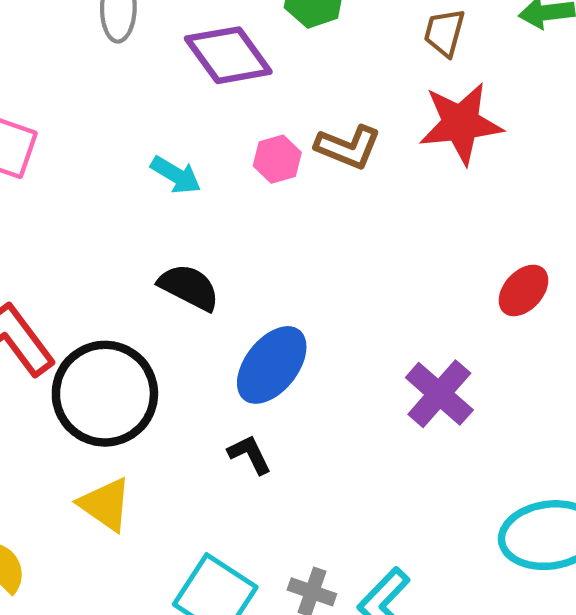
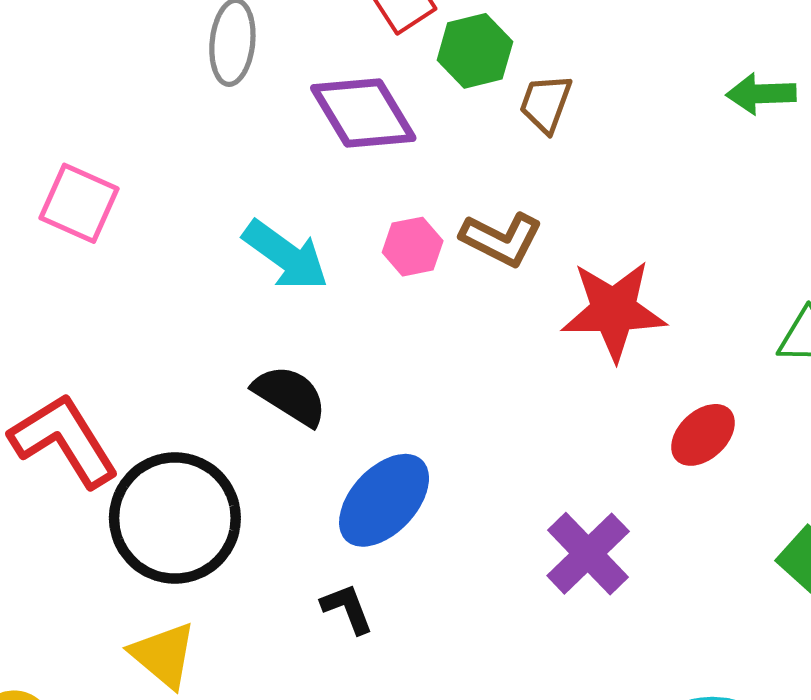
brown trapezoid: (444, 33) -> (546, 103), moved
red star: (461, 123) -> (614, 310), moved
cyan arrow: (176, 175) -> (286, 255), size x1.4

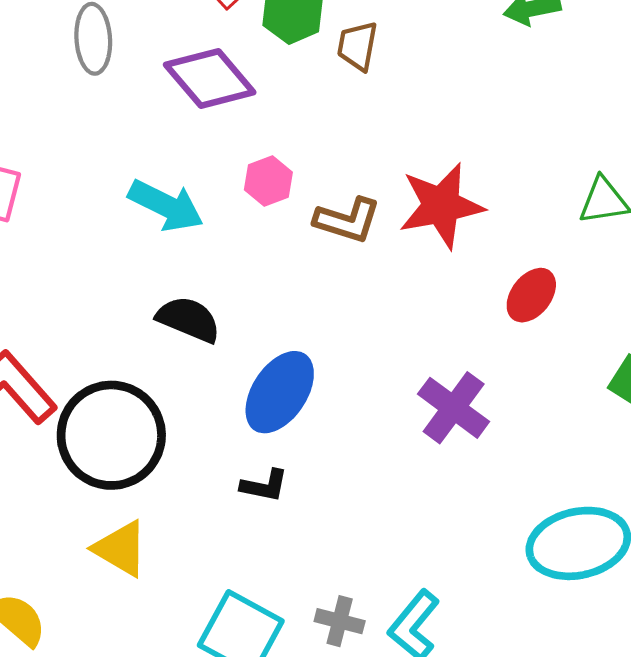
brown L-shape: (501, 239) -> (347, 220), moved
black L-shape: (347, 609) -> (264, 486), turned 132

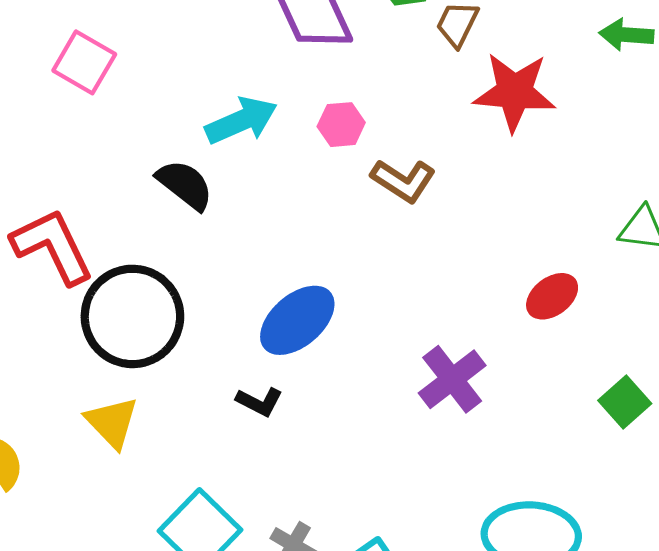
cyan arrow: (166, 206) -> (241, 121), turned -66
red star: (441, 206) -> (514, 92), moved
black semicircle: (189, 319) -> (185, 185), moved

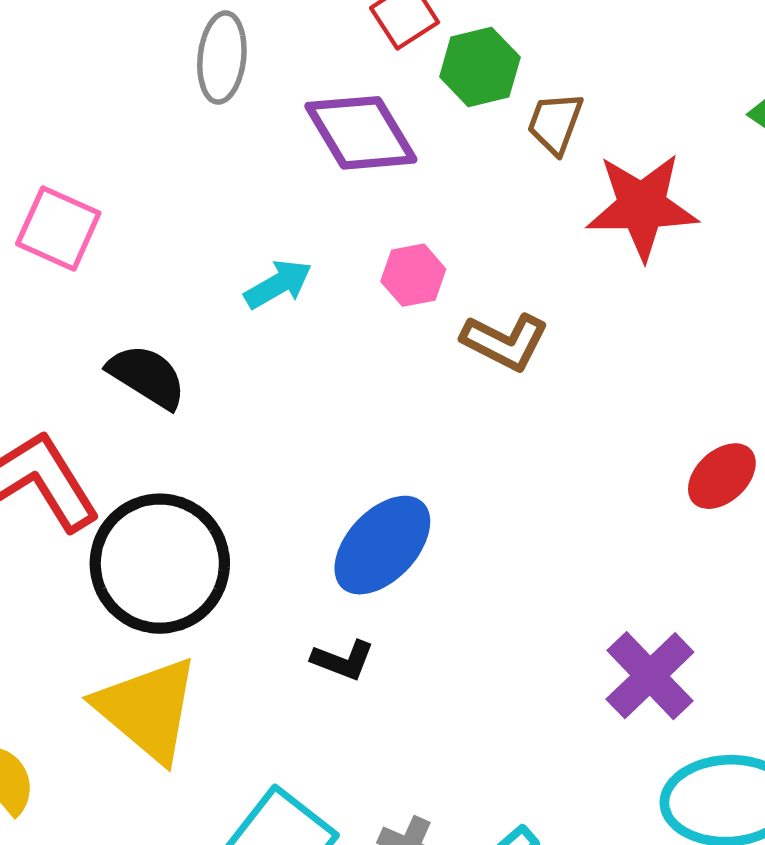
cyan arrow: (241, 121) -> (278, 284), size x0.7
black semicircle: (185, 185) -> (147, 376), moved
purple cross: (452, 379) -> (650, 676), moved
yellow triangle: (112, 422) -> (147, 709), size x1.5

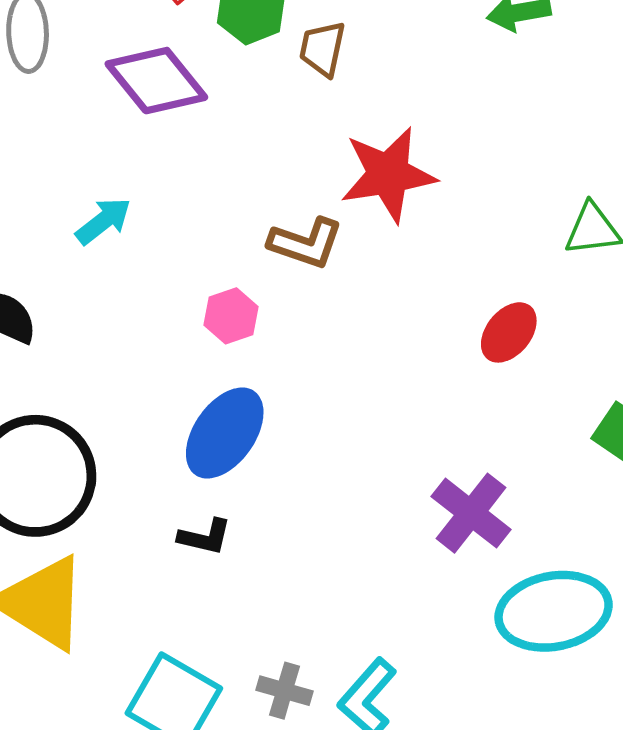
red star: (642, 206) -> (388, 174), moved
pink hexagon: (413, 275) -> (231, 316), moved

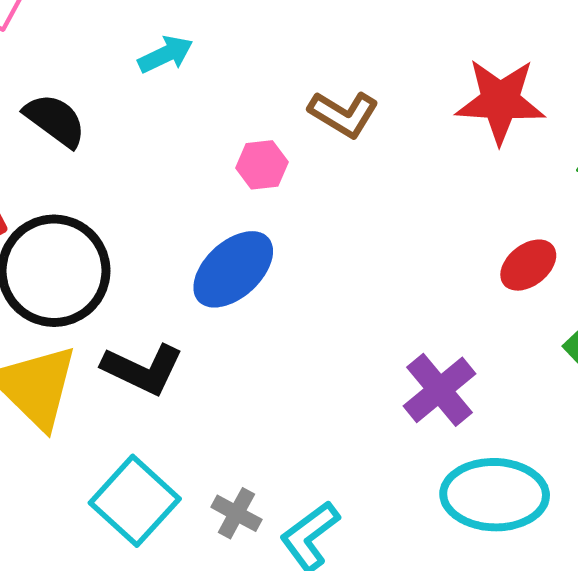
red star: (388, 174) -> (500, 101), moved
red ellipse: (509, 332) -> (528, 265), moved
black L-shape: (205, 537) -> (143, 369), moved, size x1.6

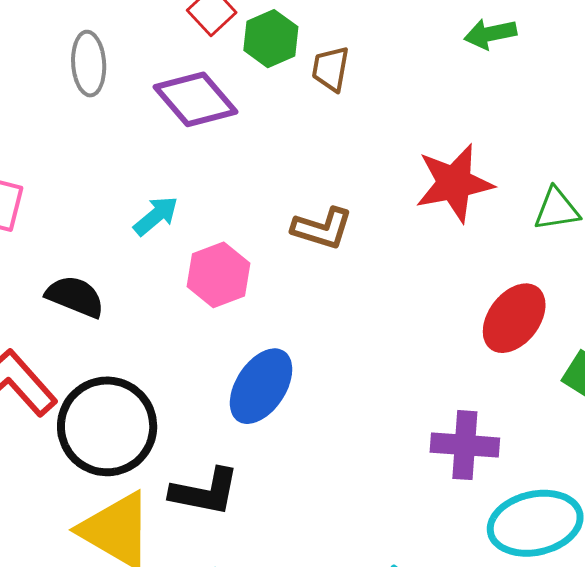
pink hexagon: (262, 165) -> (219, 275), moved, size x1.4
red ellipse: (528, 265) -> (514, 318), size x1.4
purple cross: (439, 390) -> (465, 445), turned -32

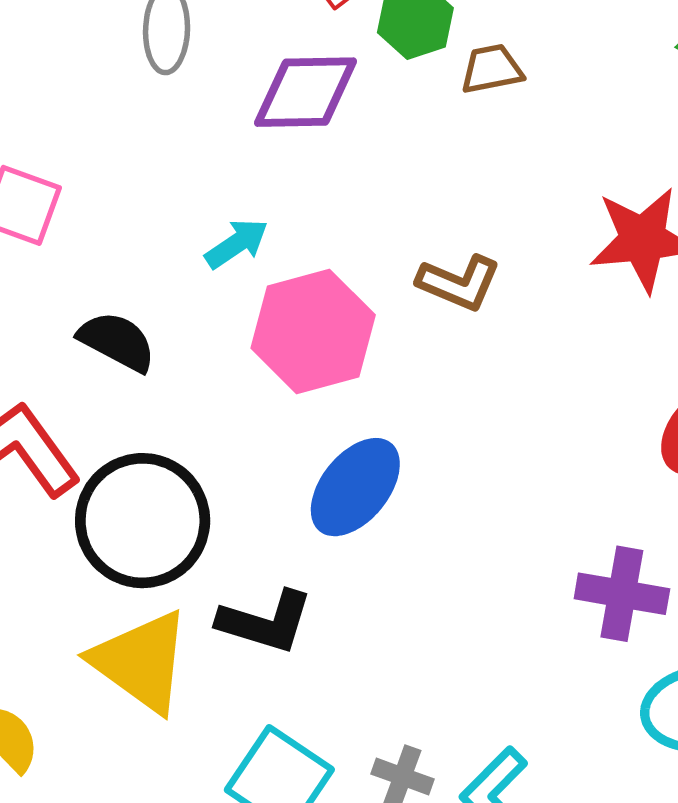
brown trapezoid: (331, 69) -> (492, 69), turned 63
purple diamond: (195, 99) -> (306, 92), turned -56
pink hexagon: (219, 275) -> (313, 332), size x1.4

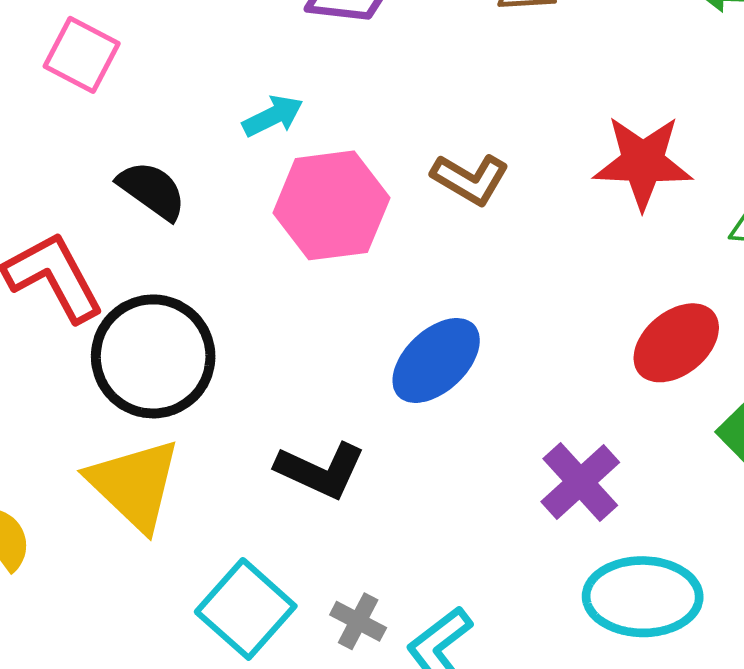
blue ellipse: (355, 487) -> (436, 360), moved
purple cross: (622, 594) -> (580, 482), turned 30
black L-shape: (265, 622) -> (320, 470), moved

